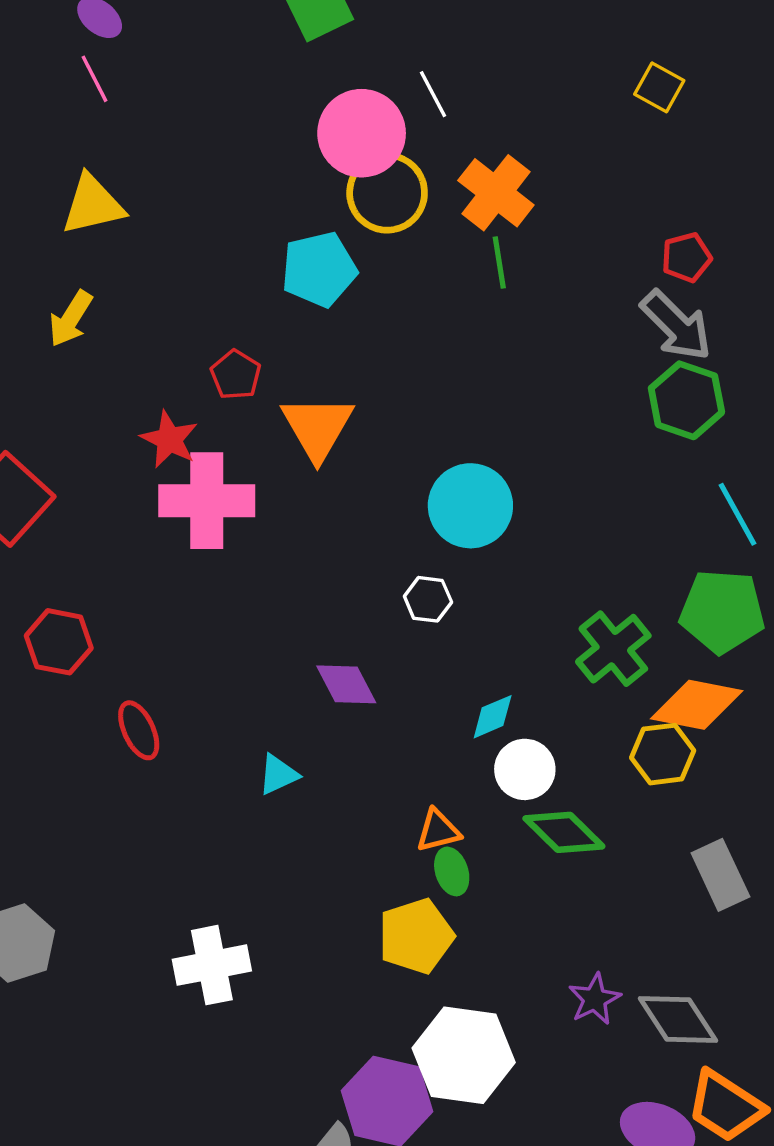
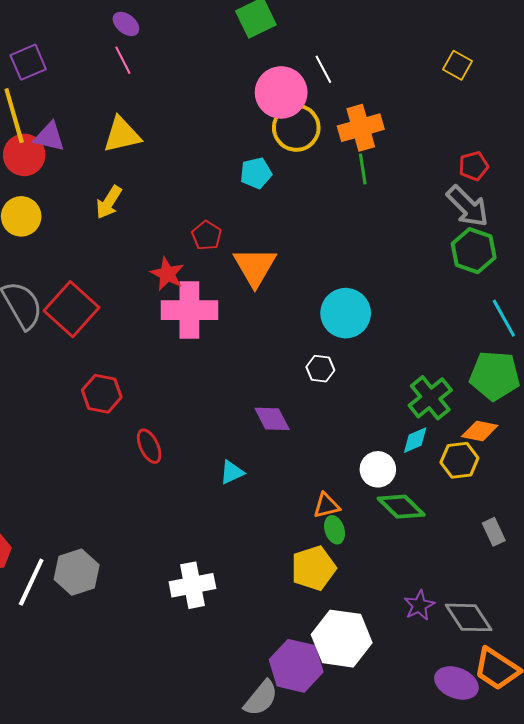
orange cross: (496, 193) -> (361, 128), turned 36
cyan pentagon: (319, 269) -> (256, 173), size x0.7
orange diamond: (697, 705) -> (480, 431), size x0.7
cyan diamond: (493, 717) -> (415, 440), moved
gray rectangle: (720, 875) -> (494, 532), size x0.7

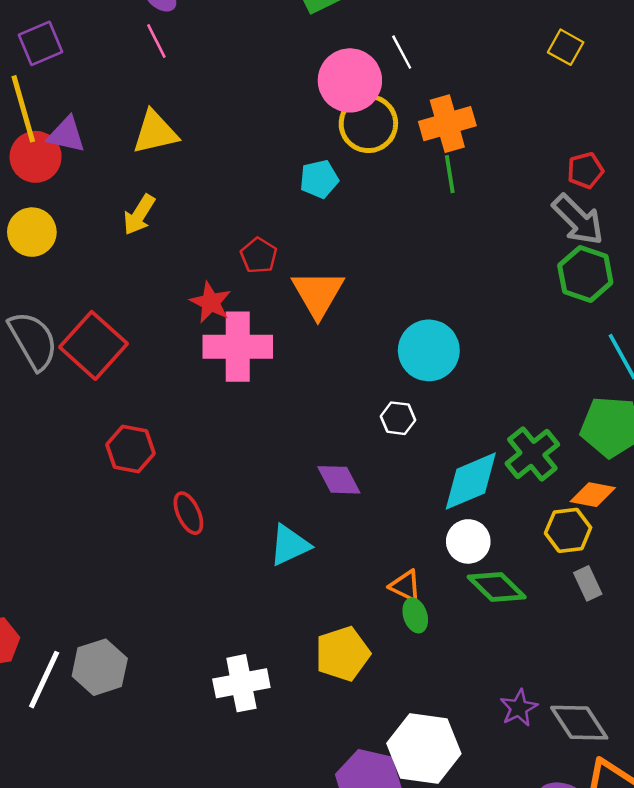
cyan diamond: (415, 440) -> (471, 481), moved, size x1.8
cyan triangle: (232, 472) -> (289, 545), size x1.4
orange triangle: (326, 506) -> (405, 586), turned 40
gray rectangle: (494, 532) -> (588, 583), moved
yellow pentagon: (313, 568) -> (343, 654), moved

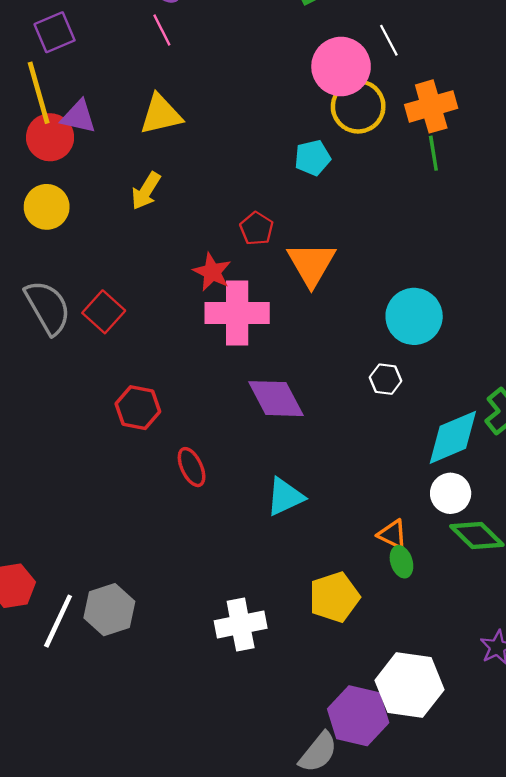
red square: (93, 345) -> (104, 312), size x0.7
purple diamond: (339, 480) -> (276, 399), moved, size x1.4

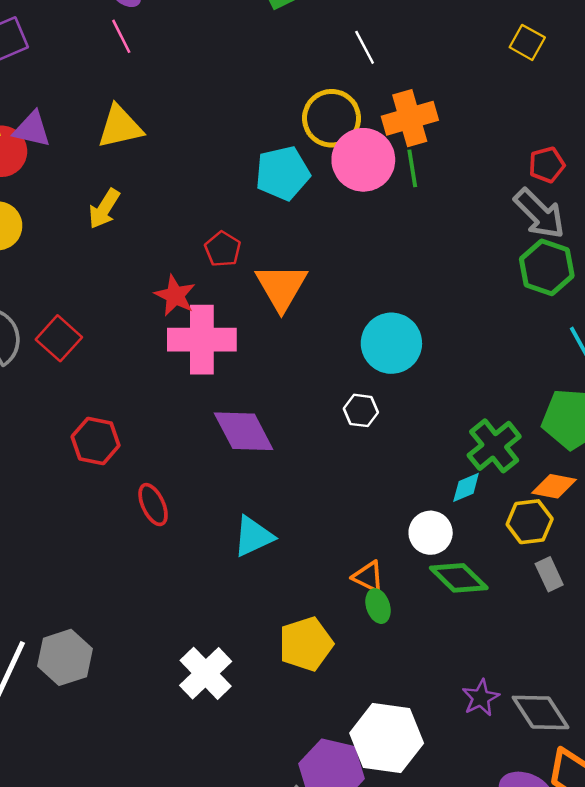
pink circle: (341, 67) -> (363, 160), moved
cyan pentagon: (312, 158) -> (283, 173), size x1.4
cyan diamond: (453, 437) -> (466, 487), moved, size x0.5
white cross: (241, 625) -> (206, 673), turned -33

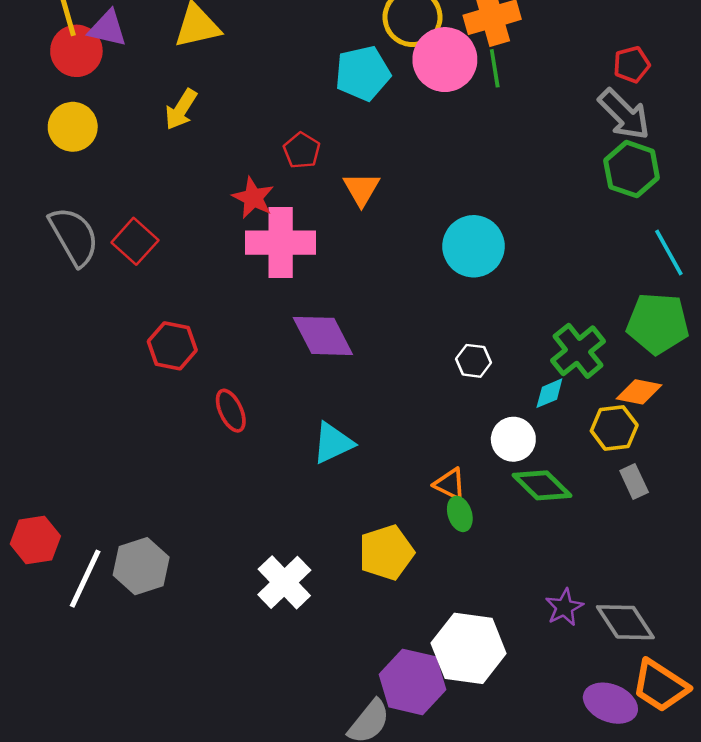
orange triangle: (281, 287) -> (361, 189), size x0.7
white hexagon: (361, 410) -> (473, 361), moved

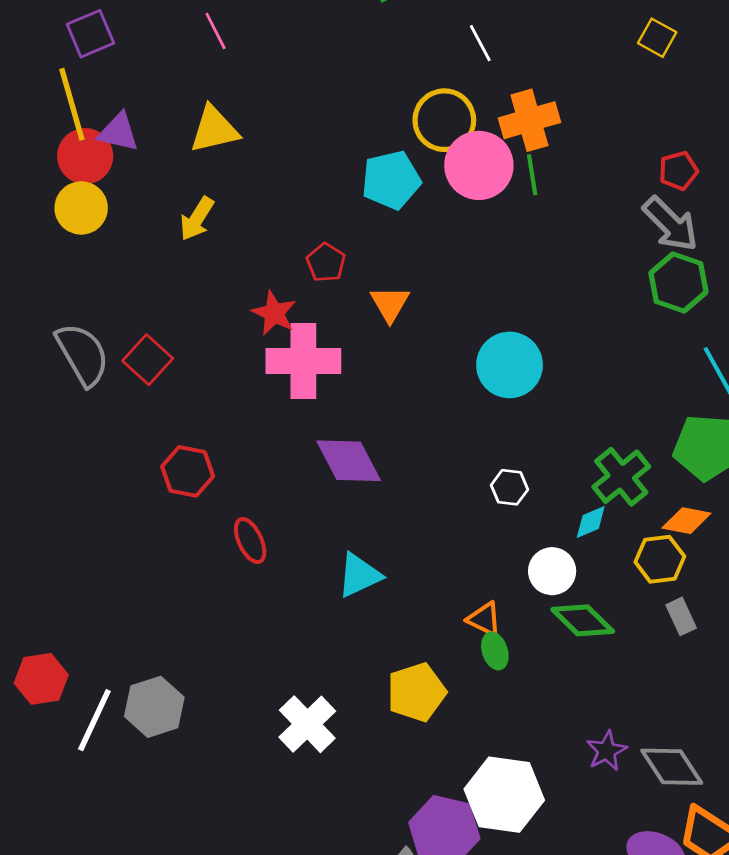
yellow circle: (73, 127) -> (81, 208), moved

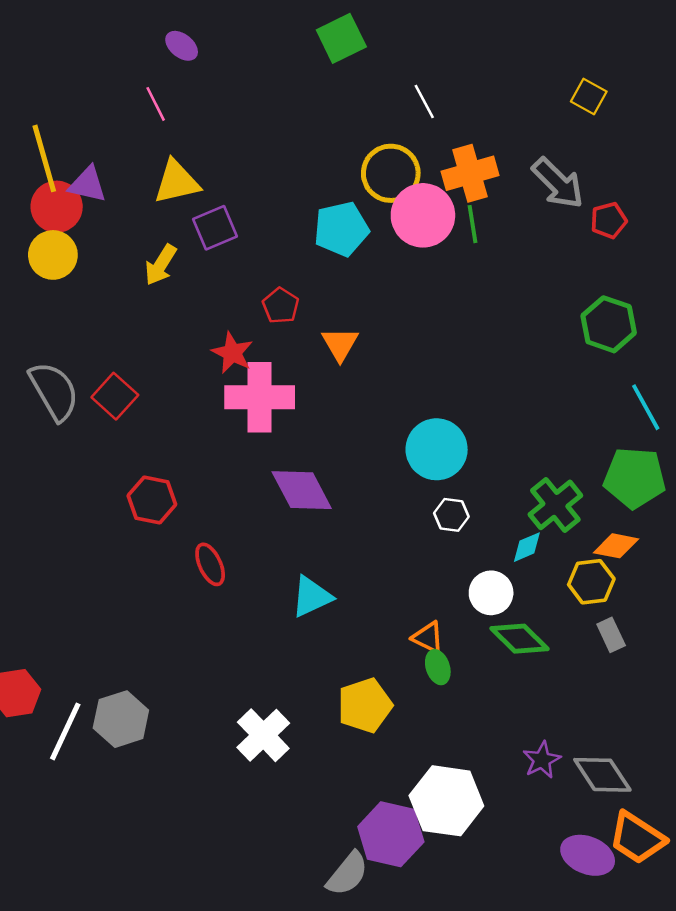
pink line: (216, 31) -> (156, 104), moved
purple square: (90, 34) -> (215, 228), moved
gray arrow: (670, 224) -> (558, 183), moved
cyan circle: (510, 365) -> (437, 449), moved

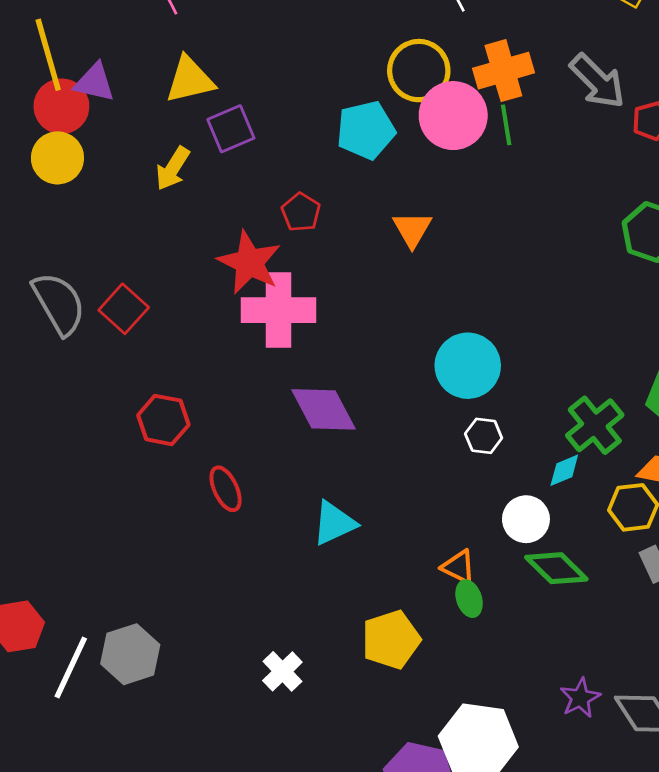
orange triangle: (340, 344) -> (412, 229), moved
red star: (232, 353) -> (249, 262), size x1.4
white cross: (263, 735) -> (282, 671), size x0.7

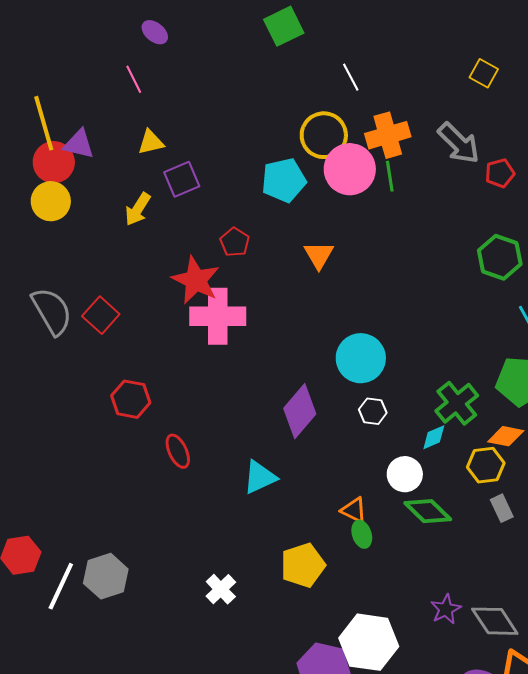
yellow triangle: (190, 80) -> (151, 142), size x0.7
purple diamond: (323, 409) -> (300, 411), moved, turned 68

